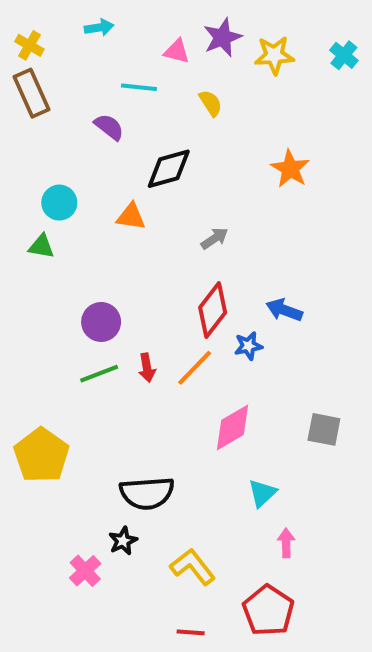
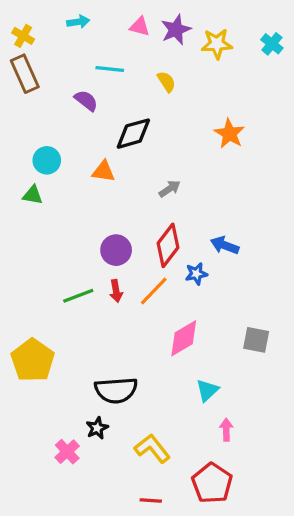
pink triangle: (177, 51) -> (140, 27), moved
purple circle: (101, 322) -> (116, 250), moved

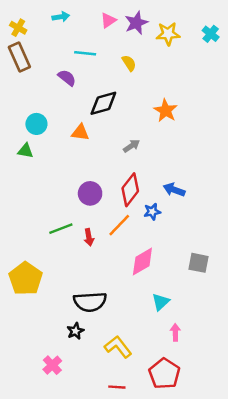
pink triangle: (140, 27) -> (108, 20), turned -49
orange star: (229, 134) -> (166, 111), moved
red arrow: (116, 291) -> (89, 237), moved
pink cross: (67, 452) -> (52, 365), moved

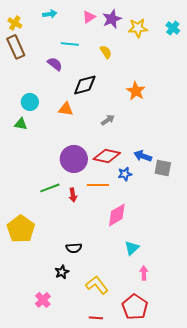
red diamond: (130, 190) -> (107, 156), turned 64
purple circle: (90, 193) -> (74, 159), size x1.4
orange line: (119, 225) -> (98, 185), turned 45
gray square: (198, 263) -> (163, 168), moved
black semicircle: (90, 302) -> (74, 248), size x0.6

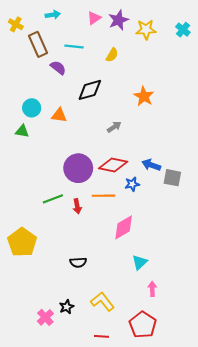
brown rectangle: (16, 47) -> (38, 44), moved
yellow semicircle: (106, 52) -> (112, 55), turned 64
orange triangle: (66, 109) -> (59, 115), moved
black star: (62, 272) -> (67, 307), moved

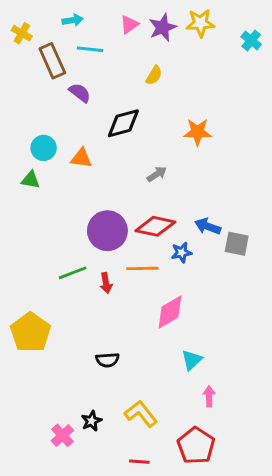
yellow star: (146, 30) -> (200, 23), moved
cyan line: (74, 47) -> (90, 49), moved
orange star: (144, 96) -> (197, 132), turned -30

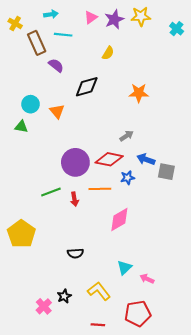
orange triangle: (81, 158) -> (57, 111), turned 42
gray arrow: (157, 174) -> (126, 136), moved
cyan triangle: (192, 360) -> (124, 268), moved
pink arrow: (209, 396) -> (147, 279), turned -64
red pentagon: (196, 446) -> (138, 314), turned 30

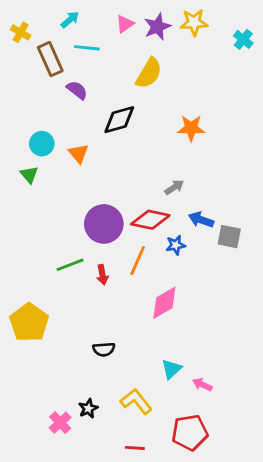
cyan arrow: (51, 14) -> (70, 20), turned -32
yellow semicircle: (108, 53) -> (149, 73), size x1.6
green triangle: (21, 127) -> (29, 175), turned 40
orange line: (100, 189) -> (138, 261), turned -65

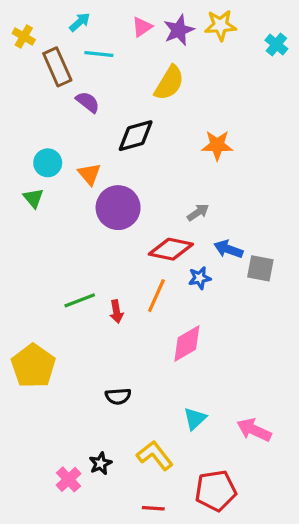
purple circle: (104, 224) -> (118, 208), moved
pink arrow: (202, 385) -> (254, 430), moved, size x1.5

